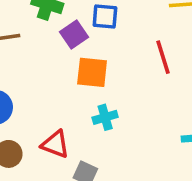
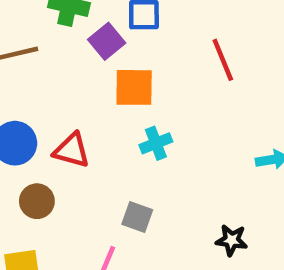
red triangle: (55, 144) -> (72, 150), moved

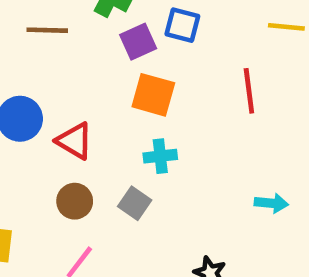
brown circle: (37, 201) -> (75, 201), moved
gray square: (137, 217) -> (135, 203), moved

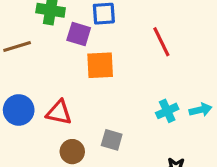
purple square: (138, 42) -> (79, 34), turned -30
cyan cross: (160, 156) -> (167, 111), moved

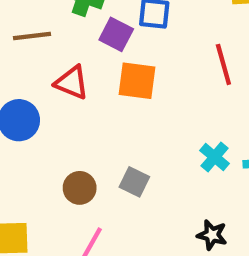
cyan cross: (167, 111) -> (215, 157), turned -35
red triangle: (59, 112) -> (72, 83), moved

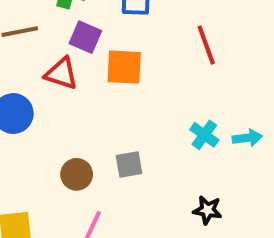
purple square: (116, 34) -> (85, 37), moved
gray square: (134, 182) -> (129, 165), turned -32

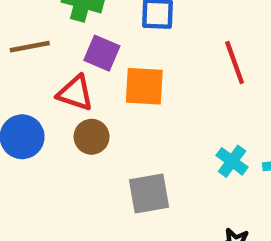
gray square: (129, 165) -> (149, 194), size x1.4
brown circle: (77, 174) -> (92, 137), moved

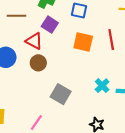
orange square: (144, 86) -> (83, 42), moved
gray square: (149, 194) -> (61, 94), turned 30

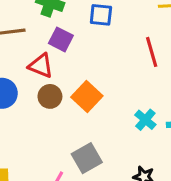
orange square: (83, 42) -> (87, 97), moved, turned 36
gray square: (61, 94) -> (87, 158), moved, turned 36

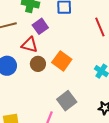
purple square: (61, 39) -> (40, 26), turned 35

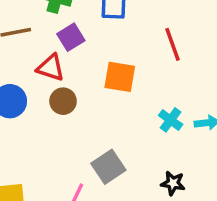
orange square: (62, 61) -> (120, 77), moved, turned -30

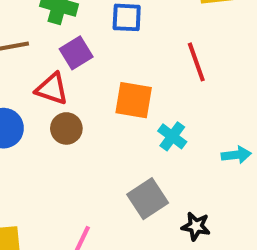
cyan cross: (171, 120) -> (172, 136), moved
gray square: (108, 167) -> (148, 199), moved

